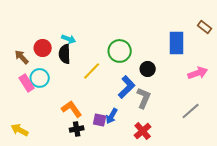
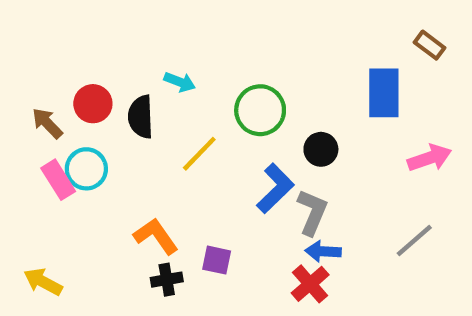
brown rectangle: (205, 27) -> (429, 45), moved
cyan arrow: (69, 39) -> (180, 82), moved
blue arrow: (112, 116) -> (323, 251), moved, turned 63

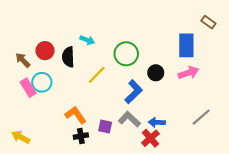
pink arrow: (429, 158) -> (188, 73), moved
gray L-shape: (312, 212) -> (129, 119), moved, turned -70

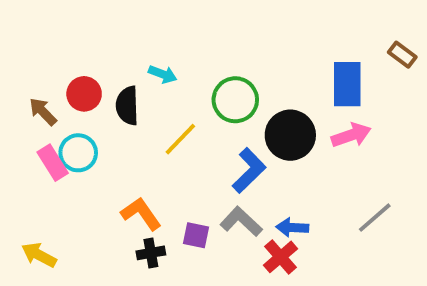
brown rectangle: (208, 22) -> (402, 55), moved
black circle: (156, 73) -> (290, 135), size x1.6

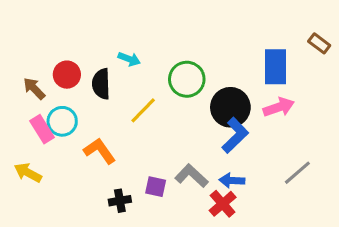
blue L-shape: (249, 170) -> (235, 135), moved
orange L-shape: (141, 214) -> (100, 151), moved
yellow arrow: (39, 255) -> (28, 173), moved

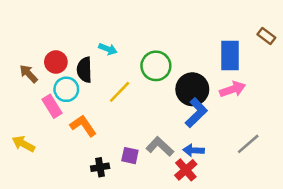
cyan circle: (62, 121) -> (66, 89), moved
pink rectangle: (42, 129) -> (52, 106), moved

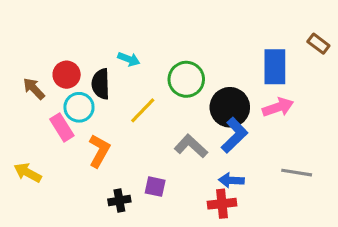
orange L-shape: (83, 126) -> (99, 151), turned 64
gray line: (248, 144) -> (297, 173), turned 50
gray L-shape: (160, 146) -> (191, 146), moved
red cross: (186, 170) -> (222, 204), turned 35

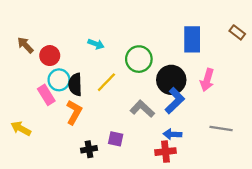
blue rectangle: (275, 67) -> (192, 39), moved
black semicircle: (101, 84) -> (75, 84), moved
brown arrow: (34, 89) -> (25, 45), moved
pink arrow: (278, 107) -> (207, 80), turned 125

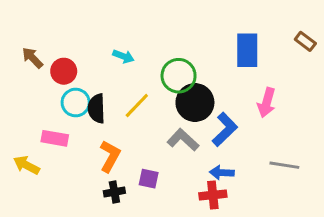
black circle: (171, 80) -> (195, 103), moved
pink rectangle: (46, 95) -> (55, 138), moved, turned -48
orange L-shape: (74, 112) -> (110, 156), moved

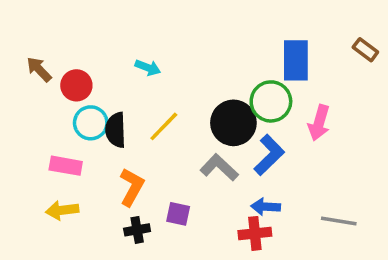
green circle: (179, 76) -> (271, 101), moved
yellow arrow: (26, 165) -> (62, 210), moved, turned -35
gray line: (284, 165) -> (339, 221), moved

